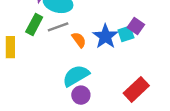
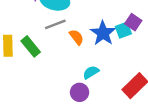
green rectangle: (34, 24) -> (31, 46), moved, turned -66
cyan semicircle: (76, 76) -> (91, 72), moved, size x0.6

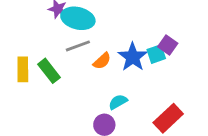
orange semicircle: (76, 37) -> (102, 61), turned 84

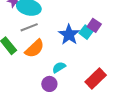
cyan square: (156, 54) -> (86, 32), turned -32
orange semicircle: (102, 61) -> (35, 48), moved, size x1.5

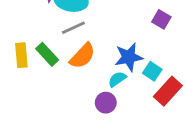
cyan square: (86, 32) -> (152, 71), moved
blue star: (69, 35) -> (129, 57), moved, turned 30

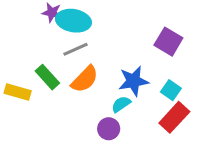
purple square: (161, 19) -> (168, 42), size x1.4
yellow rectangle: (21, 55) -> (18, 92), moved, turned -70
cyan square: (152, 71) -> (171, 90), moved

